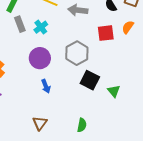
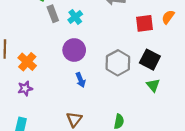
gray hexagon: (77, 53) -> (118, 63), moved
black square: (90, 80) -> (150, 60), moved

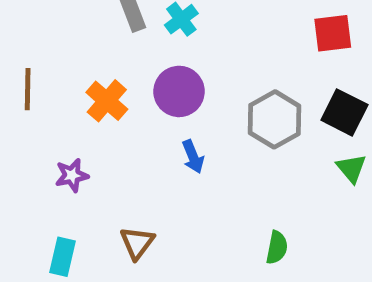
orange cross: (27, 62) -> (107, 101), moved
brown triangle: (74, 119) -> (137, 243), moved

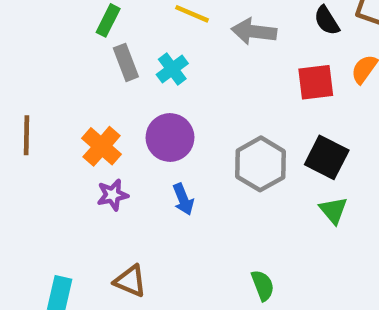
purple star: (72, 175) -> (113, 195), moved
brown triangle: (137, 243) -> (130, 281), turned -44
green semicircle: (277, 248) -> (263, 285), turned -32

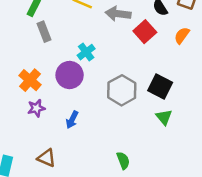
cyan cross: (172, 69) -> (86, 52), moved
red square: (316, 82) -> (145, 32), moved, turned -35
blue arrow: (183, 199) -> (72, 120), moved, turned 48

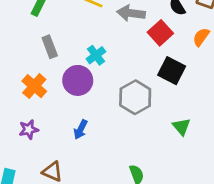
gray rectangle: (44, 32) -> (50, 47), moved
black square: (160, 86) -> (172, 71), moved
purple star: (36, 108) -> (29, 130), moved

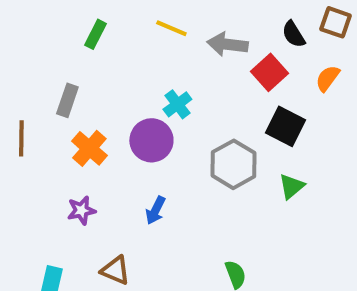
gray rectangle: (50, 47) -> (67, 100), moved, turned 40
green triangle: (181, 127) -> (292, 186), moved, turned 30

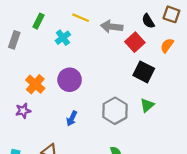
gray rectangle: (67, 100) -> (14, 40), moved
cyan cross: (177, 104) -> (63, 38), moved
gray hexagon: (233, 164) -> (115, 111), moved
purple star: (81, 210) -> (23, 111), moved

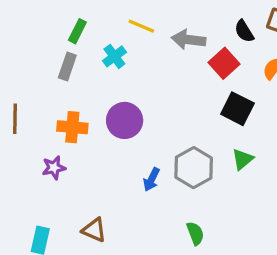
gray rectangle: (14, 40) -> (67, 67), moved
orange cross: (35, 84) -> (72, 127), turned -36
blue arrow: (72, 118) -> (152, 179), moved

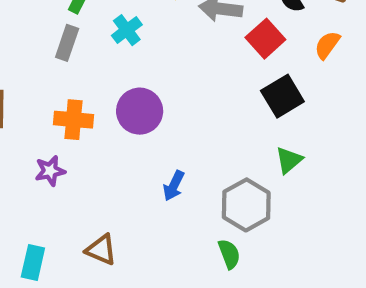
black square: (237, 109) -> (282, 96), turned 32
gray hexagon: (194, 168) -> (246, 205), moved

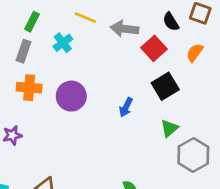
orange cross: (73, 120) -> (29, 88), moved
blue arrow: (174, 186) -> (126, 107), moved
gray hexagon: (246, 205) -> (193, 155), moved

